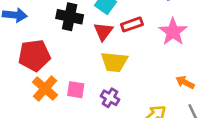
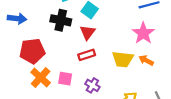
red rectangle: (132, 24) -> (87, 55), moved
yellow trapezoid: (114, 62) -> (123, 59), moved
orange arrow: (185, 82) -> (146, 60), moved

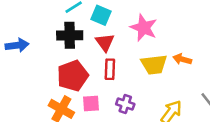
pink star: (143, 33) -> (144, 28), moved
red pentagon: (32, 51) -> (73, 76), moved
red rectangle: (87, 55) -> (110, 69), turned -56

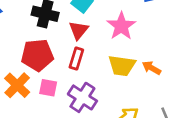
purple cross: (125, 104) -> (82, 97), size x1.5

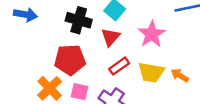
red rectangle: (76, 59) -> (119, 66), moved, turned 36

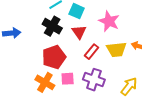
black cross: (79, 20) -> (52, 26), turned 30

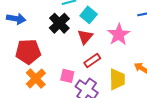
yellow trapezoid: (116, 50) -> (117, 79), moved, turned -100
red pentagon: (54, 57) -> (28, 52), moved
pink square: (68, 79) -> (67, 76), moved

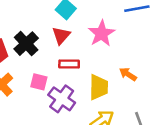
black cross: (59, 23) -> (26, 44), moved
red rectangle: (92, 60) -> (69, 64), turned 35

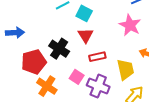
pink star: (101, 33) -> (130, 25), moved
pink square: (39, 82) -> (77, 77), turned 32

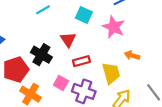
cyan square: (84, 13) -> (84, 15), moved

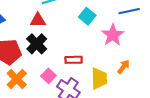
red triangle: (68, 40) -> (38, 20), moved, turned 49
orange arrow: (132, 55) -> (123, 67), turned 96

